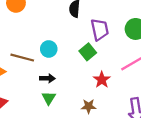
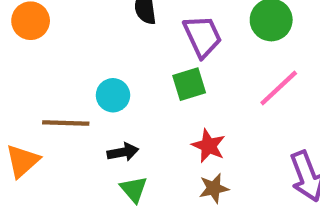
green square: (88, 52) -> (189, 84), turned 35
red star: (102, 80) -> (209, 146), moved

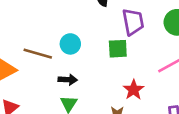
red star: (209, 146) -> (134, 90), moved

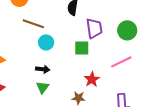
brown line: (38, 54) -> (33, 24), moved

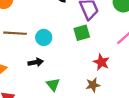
brown line: (33, 24) -> (15, 33), moved
black arrow: (43, 69) -> (36, 62), moved

